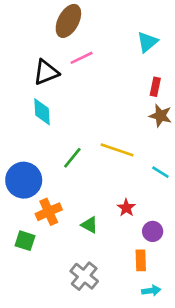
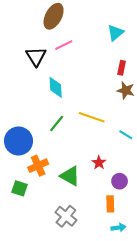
black triangle: (46, 72) -> (36, 56), turned -40
cyan diamond: (42, 112) -> (56, 87), moved
green triangle: (89, 225) -> (70, 176), size x1.5

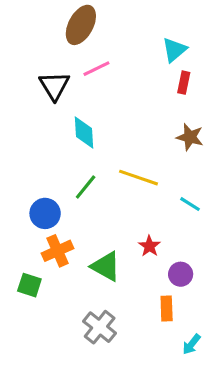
red rectangle: (122, 68) -> (184, 83), moved
blue circle: (18, 141) -> (45, 213), moved, size x0.7
cyan arrow: (118, 228) -> (191, 344), moved, turned 136

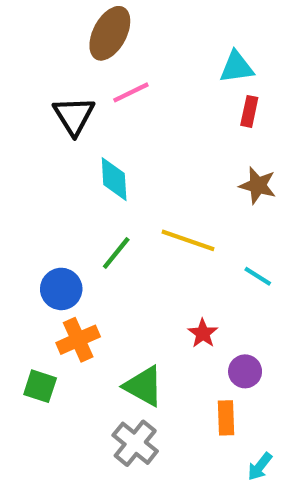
cyan triangle: (174, 50) -> (237, 67), turned 32
green triangle: (106, 266) -> (144, 386), moved

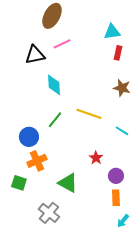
black triangle: (74, 116) -> (35, 55), turned 50
orange rectangle: (226, 418) -> (116, 198), moved
gray cross: (135, 443) -> (49, 213), moved

